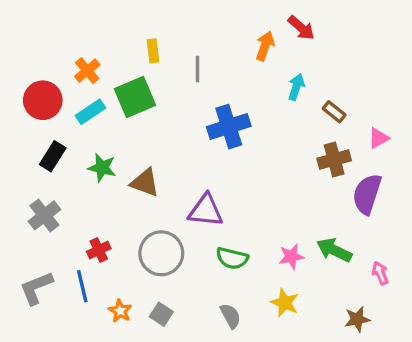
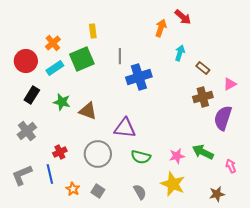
gray line: (198, 69) -> (120, 56), moved
yellow star: (285, 303) -> (173, 184), size x1.4

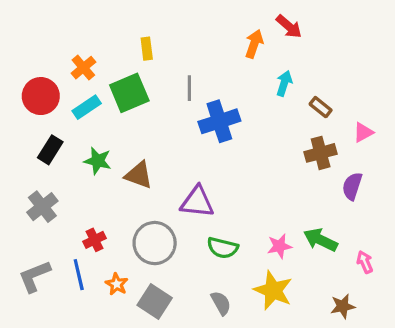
purple semicircle: (223, 118) -> (352, 186), size x0.7
orange star: (73, 189) -> (117, 284), moved
gray square: (98, 191) -> (155, 302), size x1.5

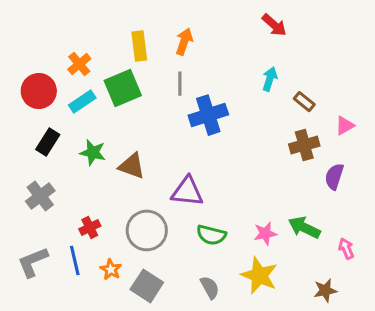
orange arrow: (254, 44) -> (184, 42), moved
yellow rectangle: (147, 49) -> (139, 46), size x1.4

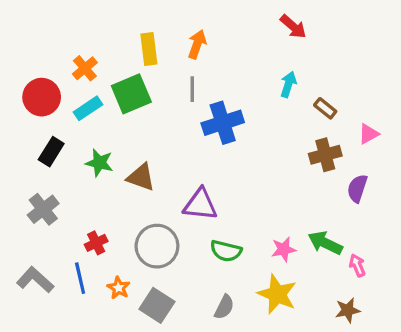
pink arrow: (346, 248) -> (357, 265), moved
gray L-shape: (33, 262) -> (35, 280), turned 64
gray semicircle: (210, 287) -> (224, 307), turned 55

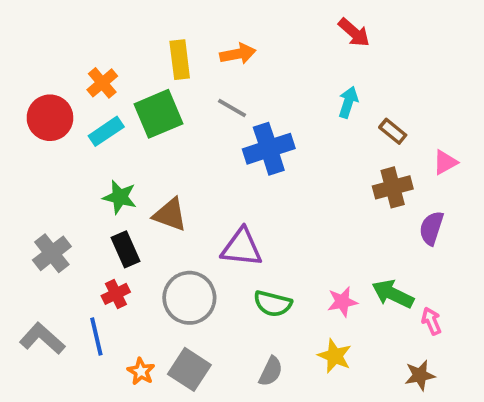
orange arrow: (197, 44) -> (238, 54), turned 60
gray line: (192, 89) -> (232, 108), turned -60
black rectangle: (51, 152) -> (126, 249), moved, turned -56
orange star: (119, 288) -> (141, 371), moved
yellow star: (277, 294) -> (335, 356), size x0.7

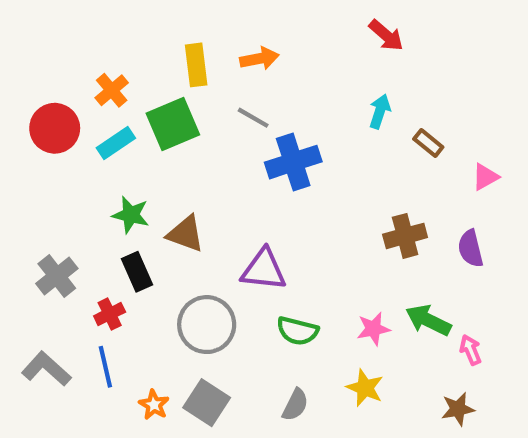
brown cross: (393, 187) -> (405, 236), moved
purple semicircle: (431, 228) -> (471, 249), turned -32
red cross: (116, 294) -> (110, 314), moved

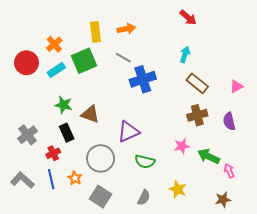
brown rectangle: (428, 143) -> (197, 83), moved, size x1.5
purple triangle: (264, 270) -> (128, 132), turned -30
pink star: (373, 329) -> (182, 146), moved
orange star: (154, 405) -> (75, 178), moved

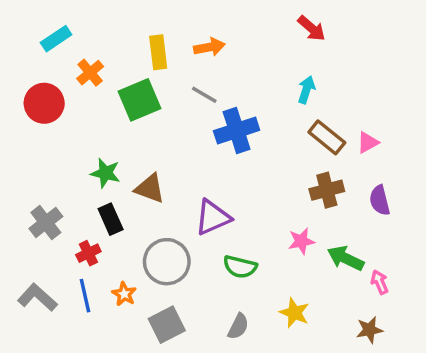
cyan rectangle: (56, 70) -> (56, 39), moved
pink triangle: (236, 86) -> (368, 142), moved
gray square: (101, 197) -> (167, 325), turned 30

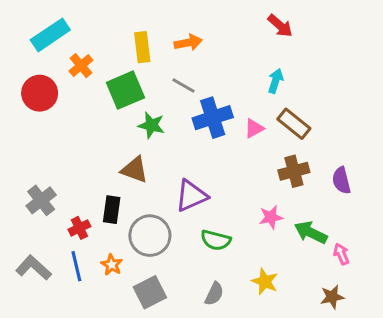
cyan rectangle: (56, 39) -> (50, 35), size x1.4
pink triangle: (368, 142) -> (254, 128), moved
green star: (105, 173) -> (151, 125), moved
black rectangle: (111, 219) -> (112, 210), moved, turned 32

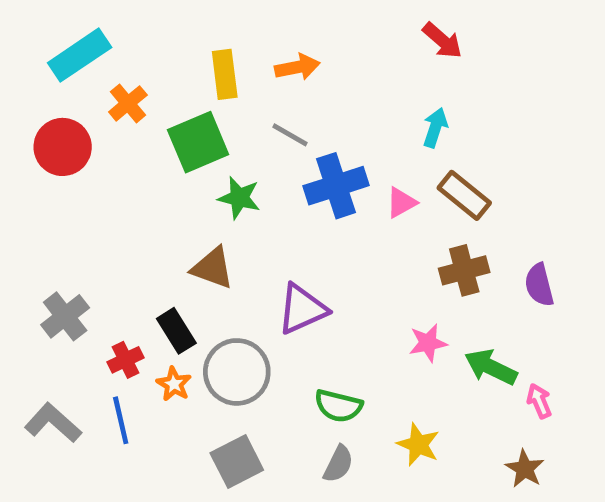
black rectangle: (112, 210) -> (176, 331), turned -40
green semicircle: (216, 240) -> (338, 406), moved
orange star: (112, 265) -> (174, 384), moved
brown star: (332, 297) -> (525, 469), turned -30

